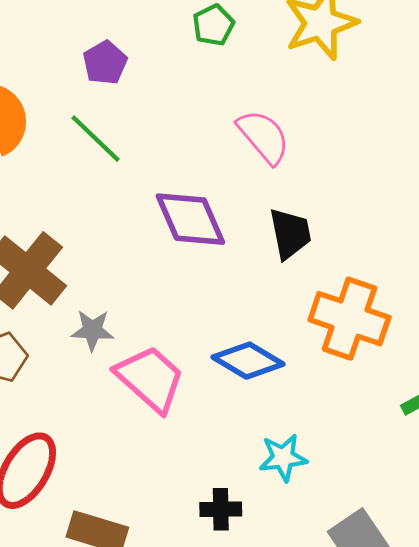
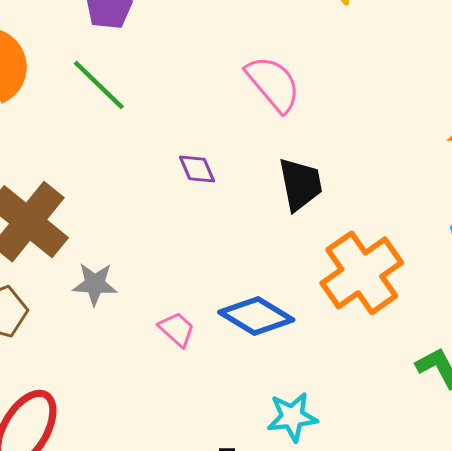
purple diamond: (190, 219) -> (197, 169), size x0.5
orange cross: (349, 319) -> (362, 273), turned 36
pink trapezoid: (150, 379) -> (177, 329), moved, size x0.5

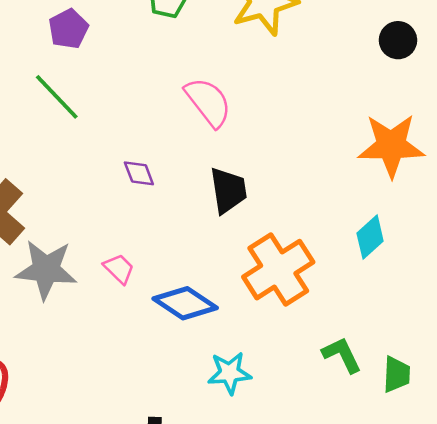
gray star: (95, 284) -> (46, 270), size x1.6
pink trapezoid: (177, 329) -> (119, 269), moved
cyan star: (292, 417) -> (229, 373), moved

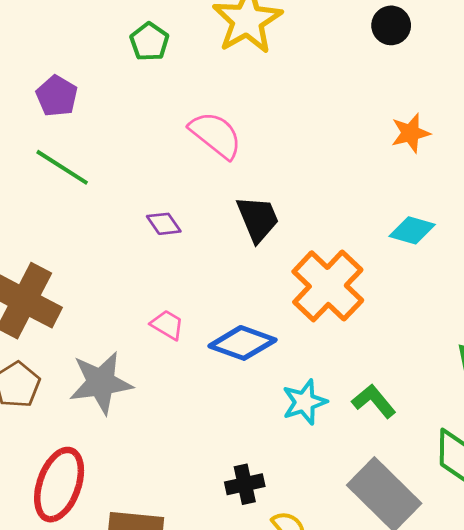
orange star: (391, 146) -> (410, 133), size x0.6
cyan diamond: (370, 237) -> (412, 230), turned 72
gray star: (46, 270) -> (101, 383), moved
green L-shape: (342, 355) -> (374, 401), moved

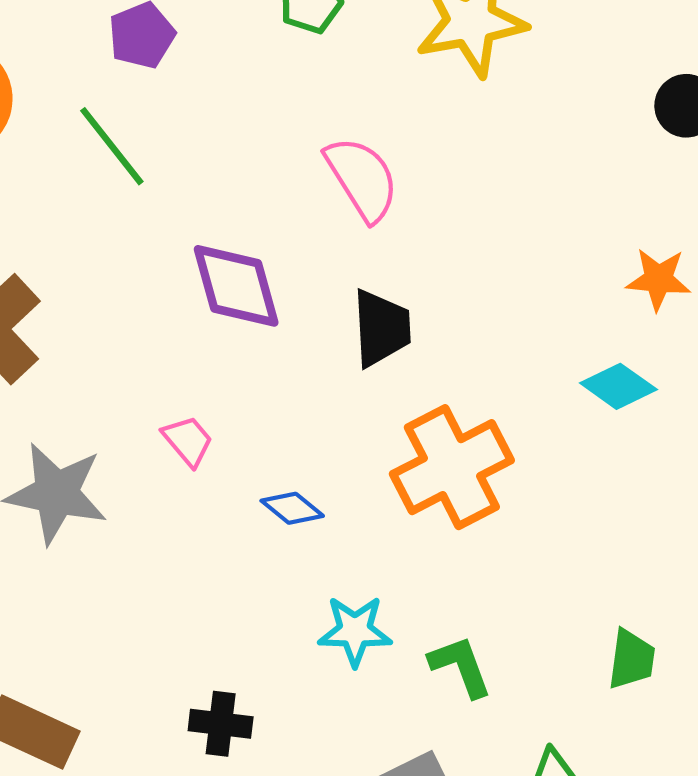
purple diamond: (164, 224) -> (236, 286), size x1.8
cyan diamond: (412, 230) -> (618, 386), moved
blue diamond: (242, 343) -> (292, 508), size x0.6

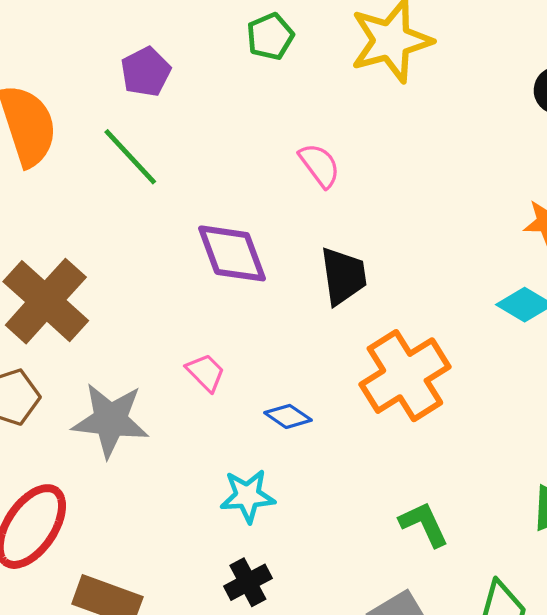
pink semicircle: (362, 179) -> (320, 165), size x0.7
cyan star: (355, 631) -> (248, 496), moved
black cross: (221, 724) -> (248, 582), turned -30

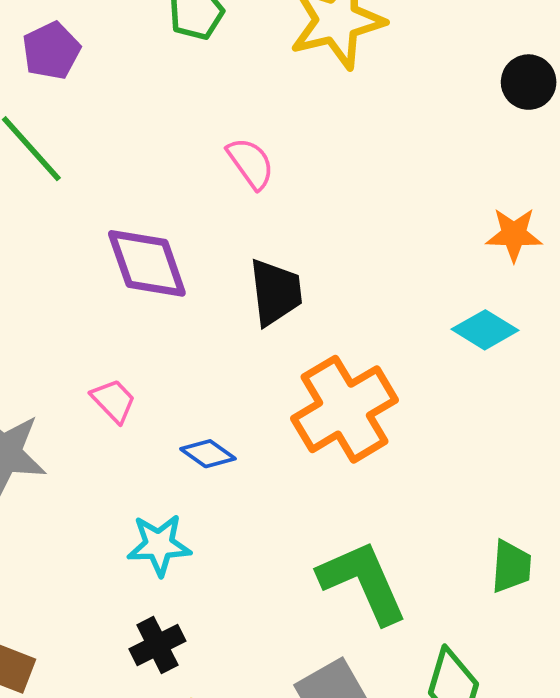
green L-shape: (424, 524) -> (363, 582), size x1.6

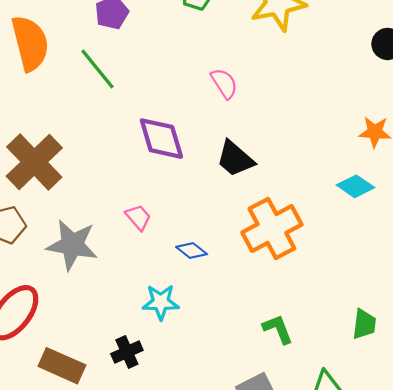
black trapezoid: (276, 292) -> (235, 159), turned 135
green L-shape: (363, 582) -> (278, 329), size x0.6
black cross: (157, 645) -> (127, 352), moved

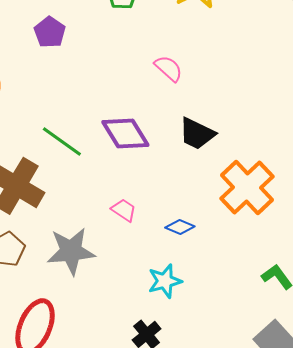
green line: (98, 69) -> (62, 142), moved

